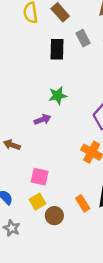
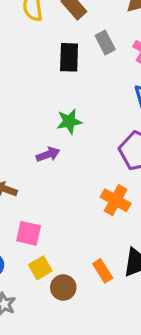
pink square: (40, 177) -> (29, 233), moved

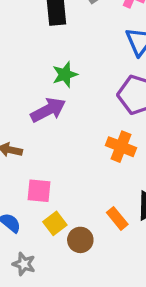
purple arrow: (48, 154) -> (48, 110), size x1.5

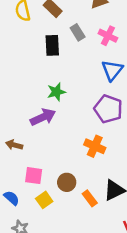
brown circle: (80, 240) -> (67, 182), moved

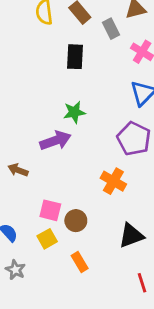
gray rectangle: (78, 32) -> (111, 29), moved
pink square: (34, 176) -> (50, 210), moved
orange rectangle: (90, 198) -> (80, 262), moved

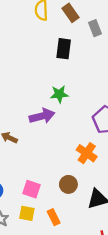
pink square: (50, 210) -> (32, 189), moved
brown circle: (76, 221) -> (68, 184), moved
yellow square: (47, 239) -> (27, 213), moved, turned 35

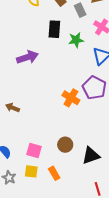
green star: (59, 94) -> (76, 40), moved
purple arrow: (42, 116) -> (27, 57), moved
orange cross: (87, 153) -> (71, 98), moved

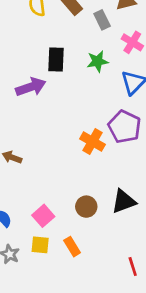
black rectangle: (54, 29) -> (56, 60), moved
pink square: (34, 151) -> (43, 216), turned 35
black triangle: (91, 156) -> (124, 201), moved

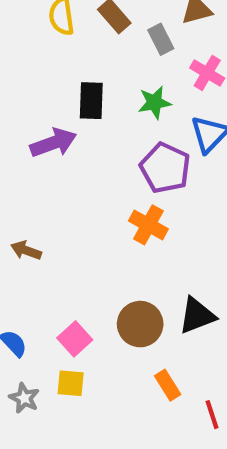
purple pentagon: (124, 127) -> (165, 168), moved
brown circle: (86, 207) -> (140, 324), size x1.4
orange rectangle: (72, 247) -> (168, 385), moved

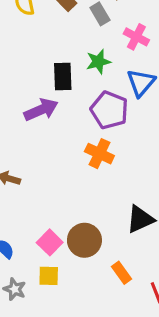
black rectangle: (91, 101) -> (63, 77), moved
purple arrow: (53, 143) -> (41, 110), moved
brown circle: (140, 324) -> (84, 240), moved

